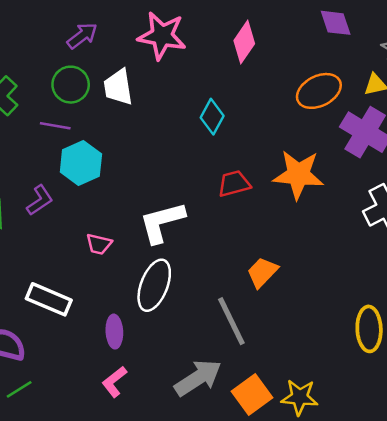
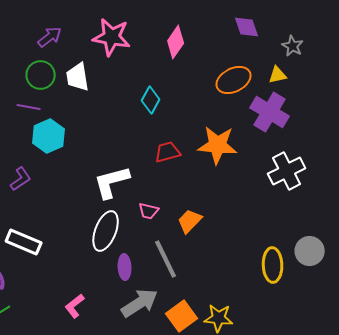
purple L-shape: (40, 200) -> (21, 179), moved
pink trapezoid: (99, 244) -> (149, 211), moved
purple ellipse: (114, 332) -> (125, 267), moved

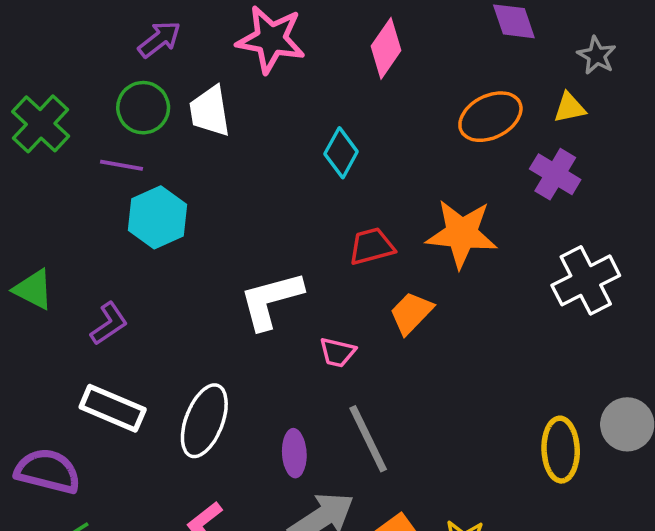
purple cross: (270, 112) -> (555, 174), size x0.7
purple L-shape: (21, 179) -> (109, 324), moved
orange trapezoid: (190, 221) -> (411, 313), moved
white ellipse: (106, 231) -> (204, 421), moved

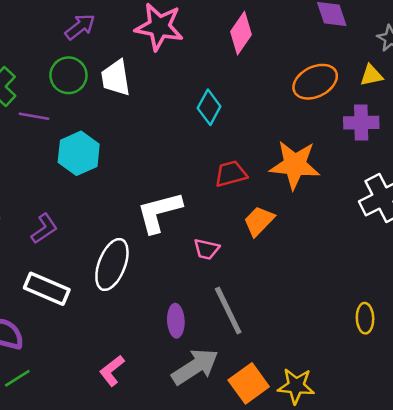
purple line: (122, 165) -> (34, 116), moved
purple cross: (555, 174) -> (361, 123), turned -32
white ellipse: (204, 421) -> (112, 264), moved
yellow ellipse: (561, 450) -> (365, 318), size x0.7

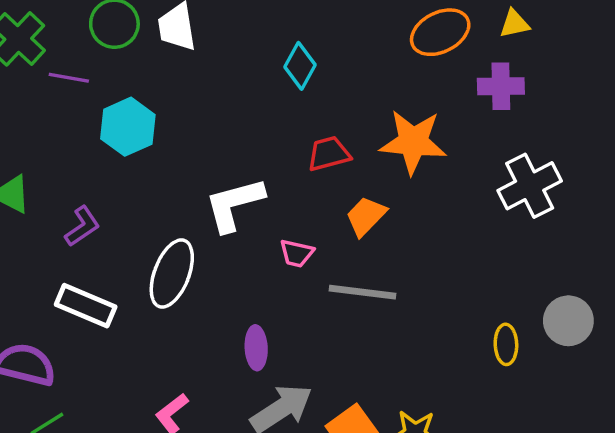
gray line: (228, 311) -> (363, 292), moved, turned -57

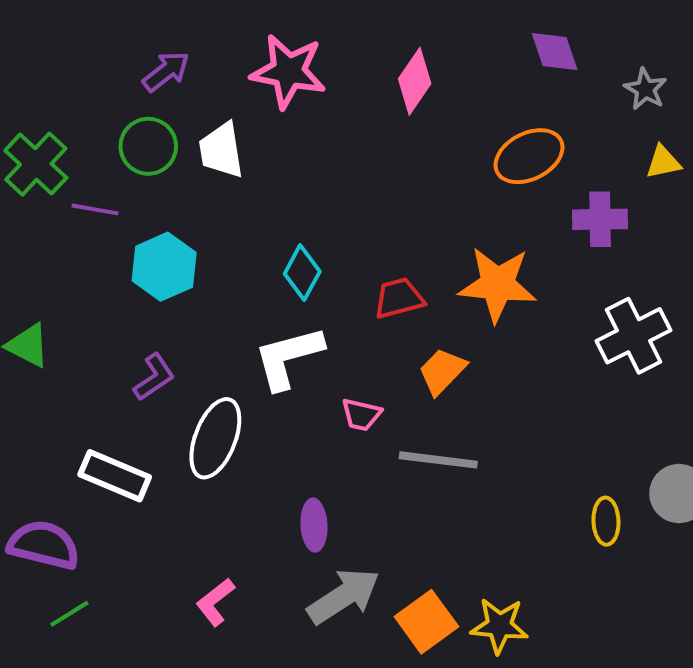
yellow triangle: (514, 24) -> (663, 162), moved
cyan diamond: (300, 66) -> (302, 273), moved
purple L-shape: (82, 226) -> (154, 377), moved

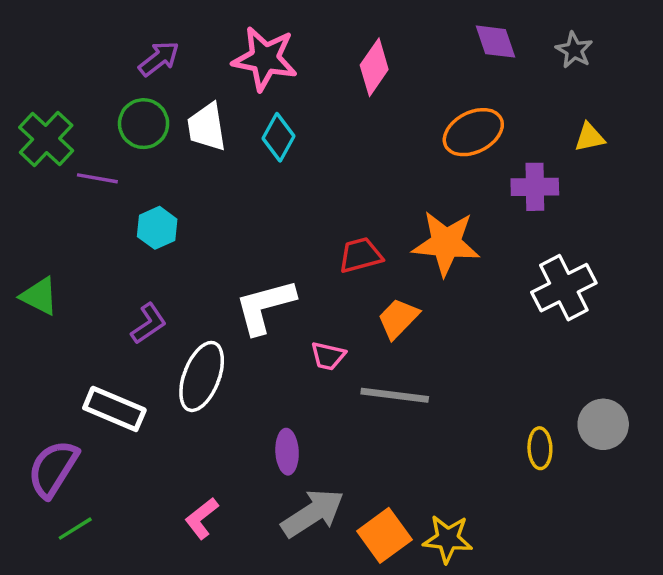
gray star: (645, 89) -> (574, 50), moved
cyan hexagon: (164, 267) -> (157, 228), size x0.7
cyan diamond: (302, 273) -> (279, 137), moved
purple semicircle: (44, 545) -> (53, 469), turned -72

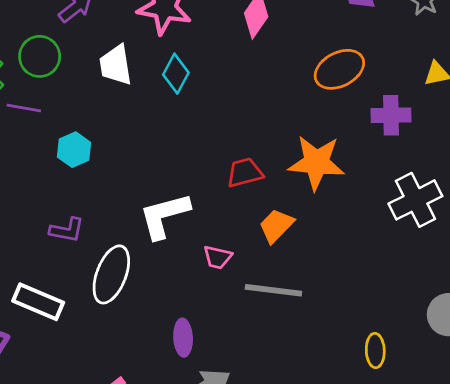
green circle: (144, 124) -> (40, 56), moved
purple L-shape: (149, 324) -> (67, 230), turned 45
yellow ellipse: (540, 448) -> (375, 350), moved

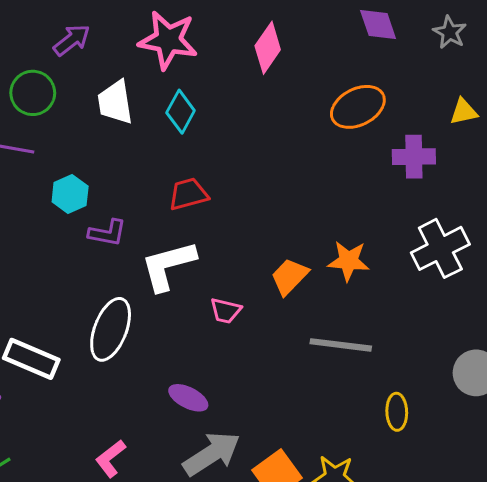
orange star: (316, 163) -> (349, 261), moved, size x0.7
red trapezoid: (245, 173) -> (188, 194), moved
purple L-shape: (67, 230) -> (107, 233), moved
gray line: (273, 290) -> (341, 345), moved
purple ellipse: (183, 338) -> (188, 398), turned -60

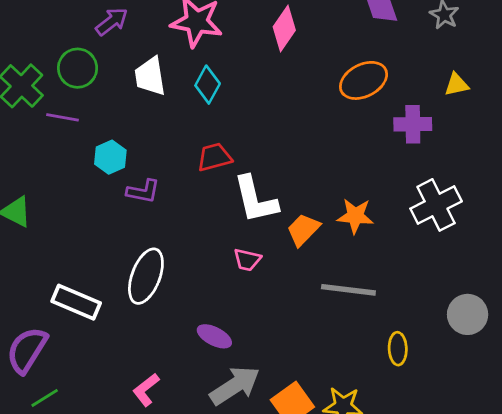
white L-shape: (168, 266) -> (255, 199), moved, turned -88

